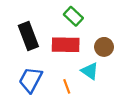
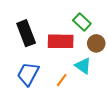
green rectangle: (73, 16) -> (82, 22), moved
orange line: (67, 86) -> (62, 80), turned 56

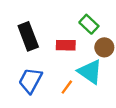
red rectangle: (61, 41) -> (66, 45), size x0.7
cyan triangle: (83, 66) -> (90, 72), size x1.4

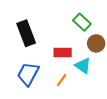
red rectangle: (66, 45) -> (63, 53), moved
cyan triangle: (90, 72) -> (83, 66), size x0.7

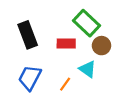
green rectangle: (82, 22) -> (86, 23), size x1.4
red rectangle: (63, 53) -> (66, 43), moved

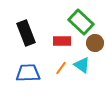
blue trapezoid: (30, 78) -> (28, 73), turned 60
orange line: (65, 84) -> (61, 68), moved

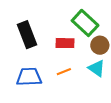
cyan triangle: (82, 65) -> (97, 68), moved
orange line: (61, 68) -> (64, 72), turned 32

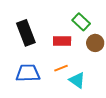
green rectangle: (85, 23) -> (81, 22), size x0.7
cyan triangle: (97, 68) -> (77, 80), moved

